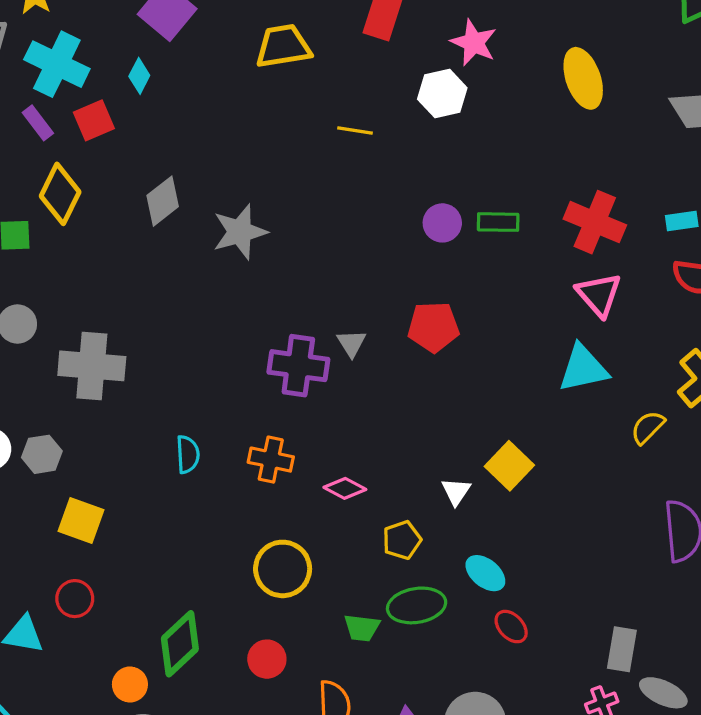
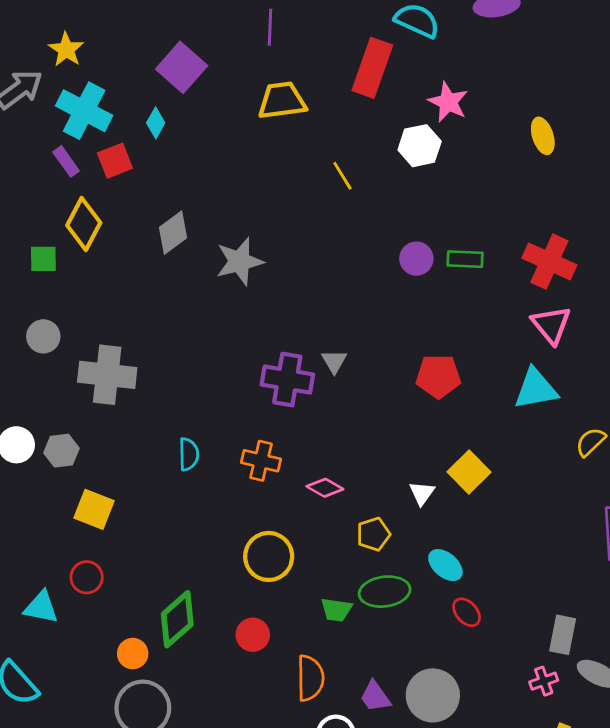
yellow ellipse: (583, 78) -> (543, 136), size x0.7
yellow line: (355, 131) -> (342, 176), turned 48
red pentagon: (433, 327) -> (438, 376), moved

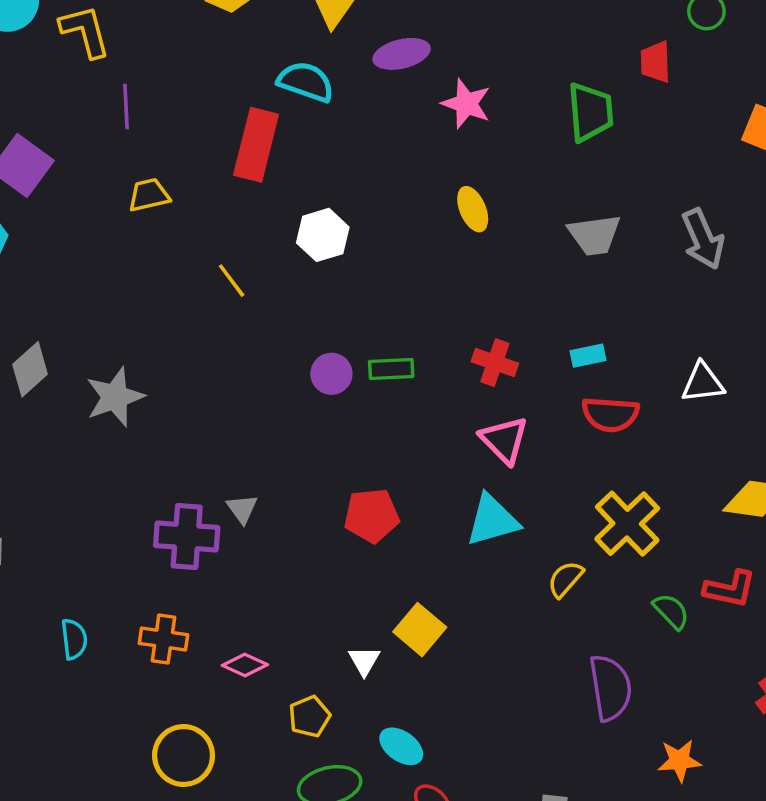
yellow trapezoid: (282, 101) -> (149, 195), size x0.7
pink star: (448, 102) -> (466, 104), moved
red cross: (549, 262) -> (495, 363), size x0.7

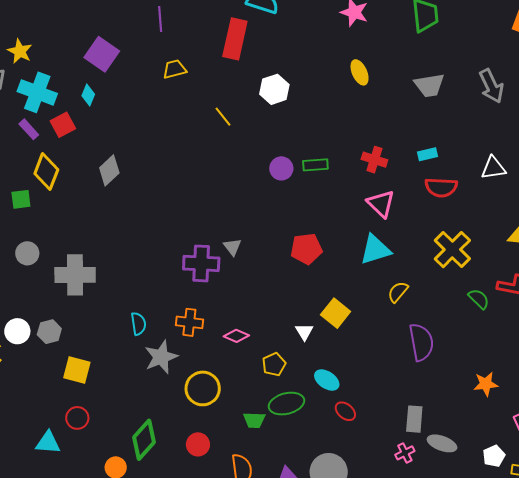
gray star: (115, 397) -> (161, 357), moved
yellow semicircle: (565, 579) -> (398, 292), moved
purple semicircle: (610, 688) -> (421, 342), moved

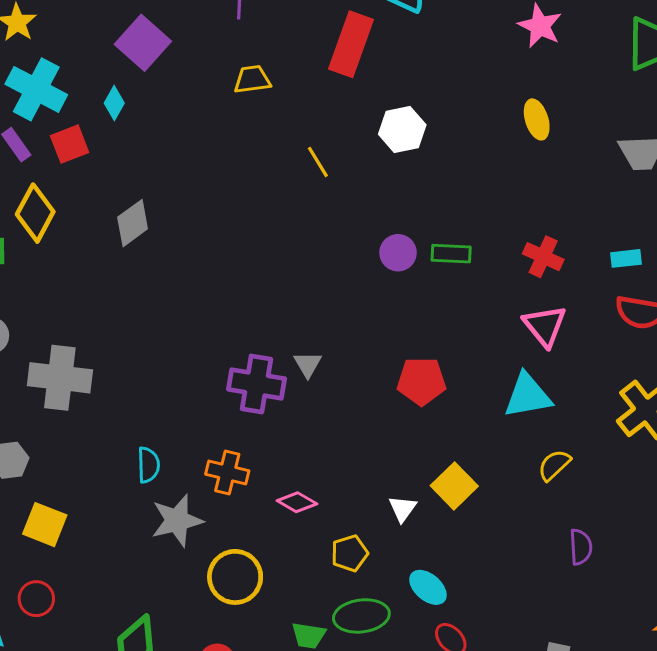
purple semicircle: (421, 342) -> (581, 547), size x0.6

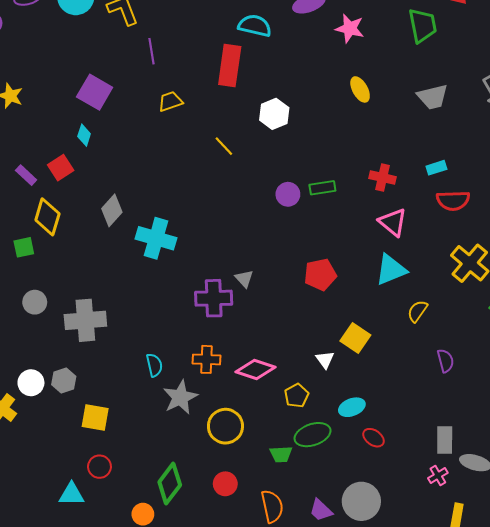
cyan cross: (36, 89) -> (156, 238), moved
pink diamond: (297, 502) -> (256, 369), size x1.5
cyan ellipse: (428, 587) -> (352, 407), turned -50

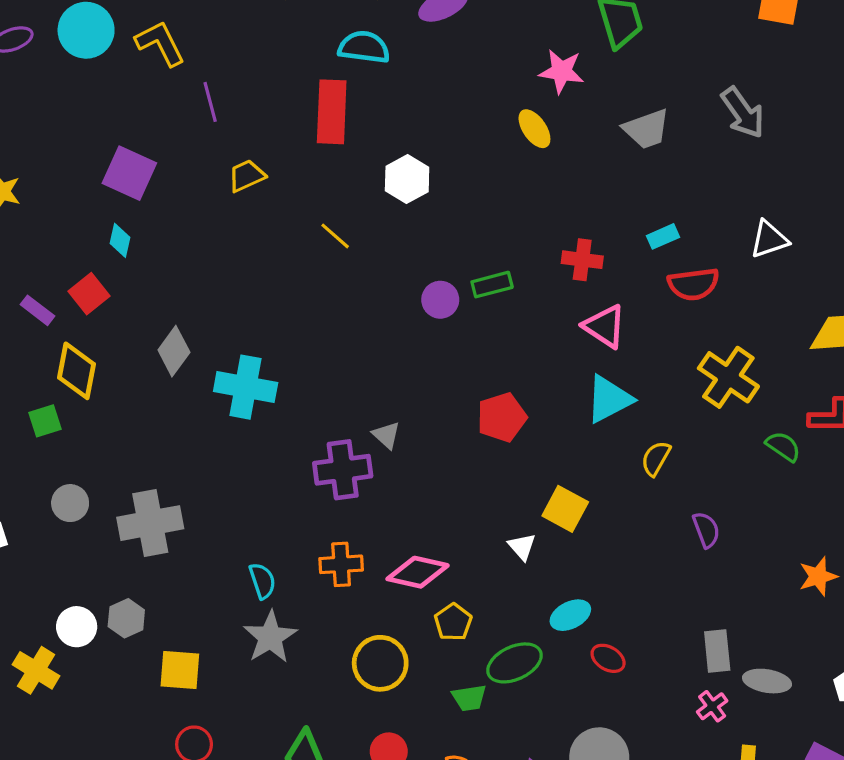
pink star: (350, 28) -> (562, 71), moved
yellow pentagon: (296, 396) -> (453, 622), moved
gray star: (180, 397) -> (270, 637), moved

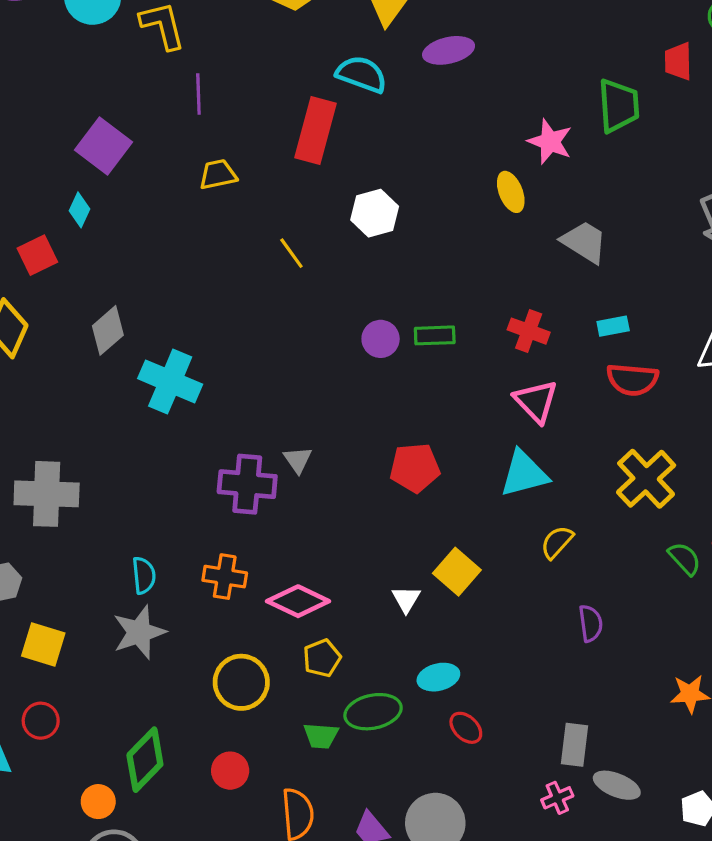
gray trapezoid: (646, 129) -> (584, 242), moved, turned -141

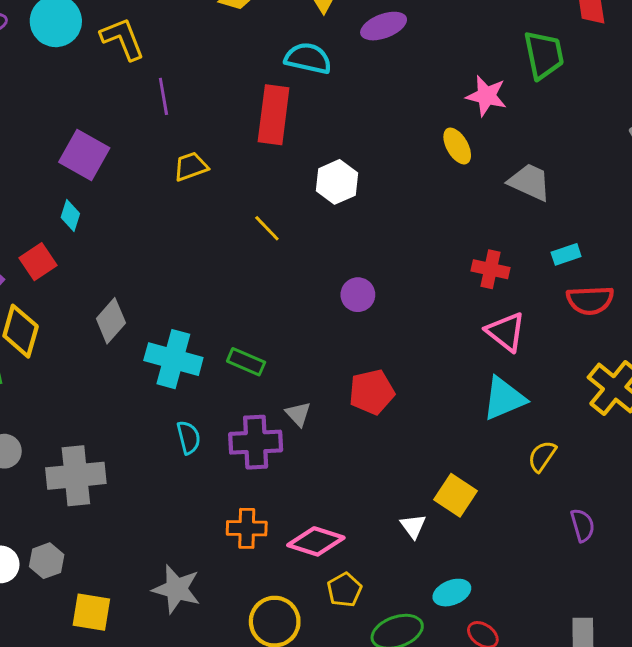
green rectangle: (435, 335) -> (246, 362), moved, turned 33
red pentagon: (415, 468) -> (372, 392), moved
cyan semicircle: (144, 575) -> (189, 437), moved
gray star: (139, 632) -> (176, 589), turned -30

